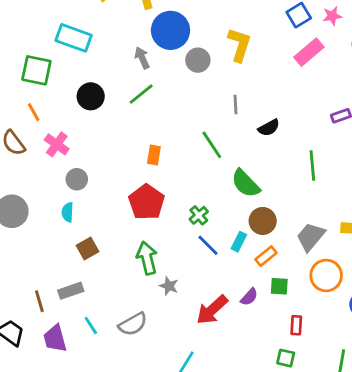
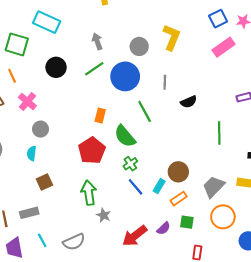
blue circle: (171, 30) -> (125, 76), moved
green semicircle: (246, 183) -> (125, 136), moved

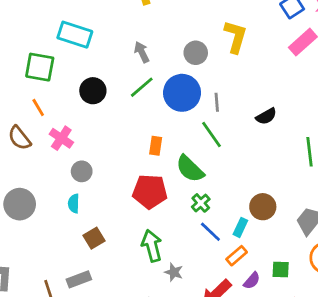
gray line: (165, 82) -> (217, 102), moved
red pentagon: (92, 151) -> (150, 192), turned -30
orange rectangle: (179, 199) -> (237, 256), moved

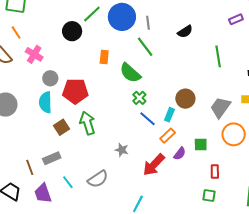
black circle: (93, 91) -> (72, 31), moved
red pentagon: (150, 192) -> (75, 91), moved
cyan semicircle: (74, 204) -> (45, 102), size x1.5
green arrow: (152, 246) -> (88, 123), moved

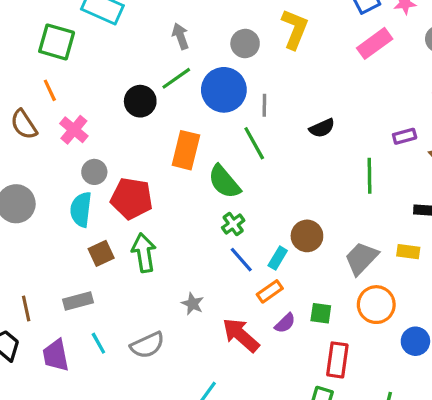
purple rectangle: (236, 19) -> (405, 136), moved
orange rectangle: (104, 57) -> (186, 150), size x1.6
red arrow: (154, 165) -> (241, 335), turned 80
brown line: (30, 167) -> (26, 309), moved
red rectangle: (215, 171) -> (337, 360), size x1.5

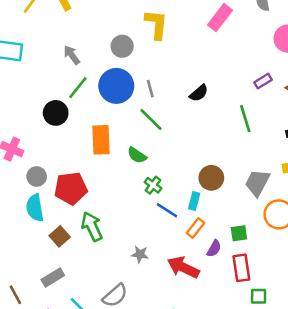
green semicircle: (224, 182) -> (137, 155), size x0.7
red rectangle: (337, 360) -> (241, 268), moved

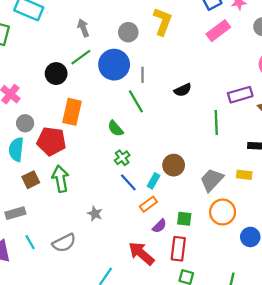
purple rectangle: (263, 81) -> (240, 95), size x1.5
orange rectangle: (101, 140) -> (72, 112), moved
red arrow: (183, 267) -> (141, 253), moved

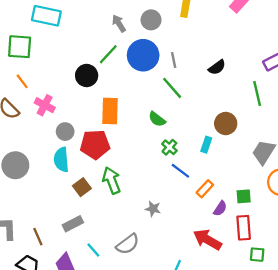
gray arrow: (83, 28) -> (119, 23), moved
brown circle: (174, 165) -> (226, 124), moved
cyan rectangle: (154, 181) -> (206, 145), moved

